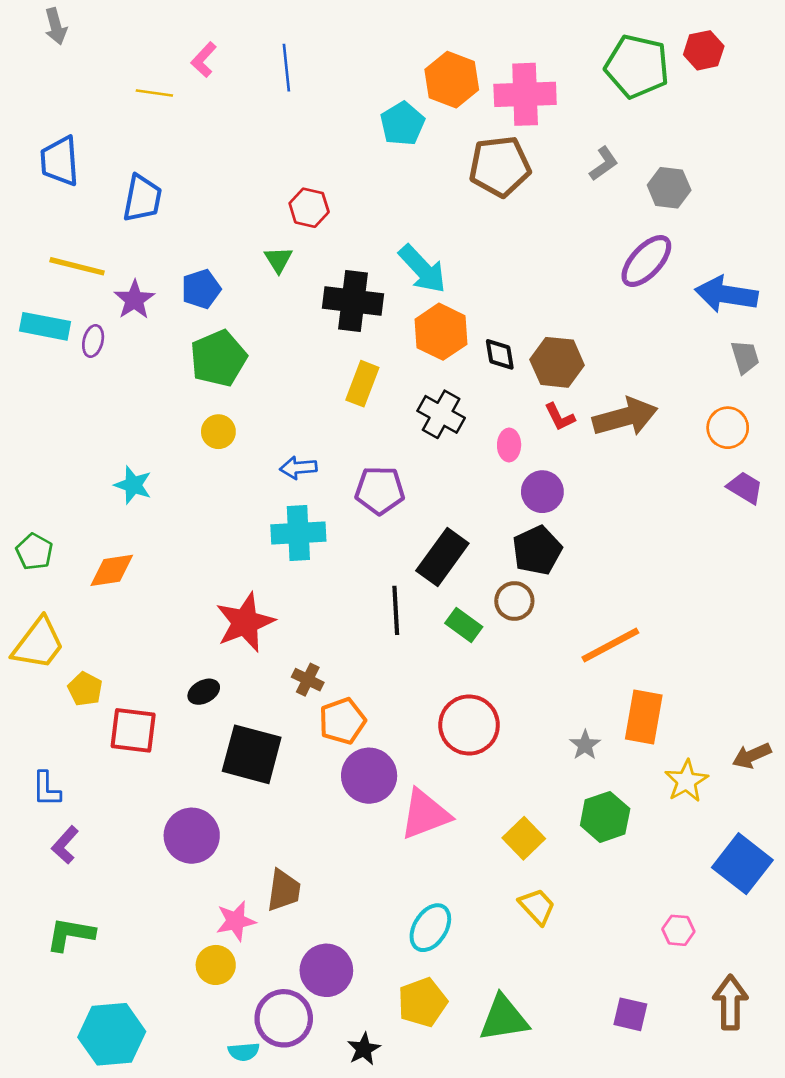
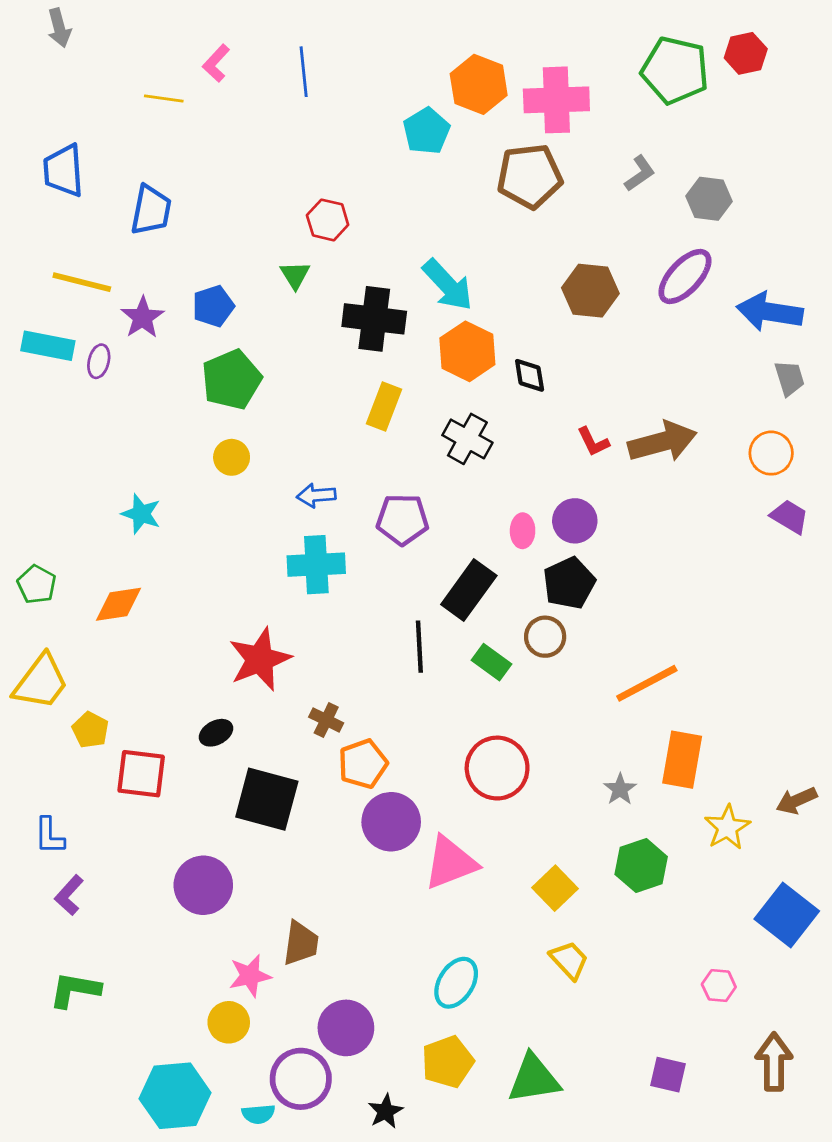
brown hexagon: (557, 362) -> (590, 291), moved
pink ellipse: (509, 445) -> (523, 531), moved
cyan hexagon: (112, 1034) -> (175, 1096), moved

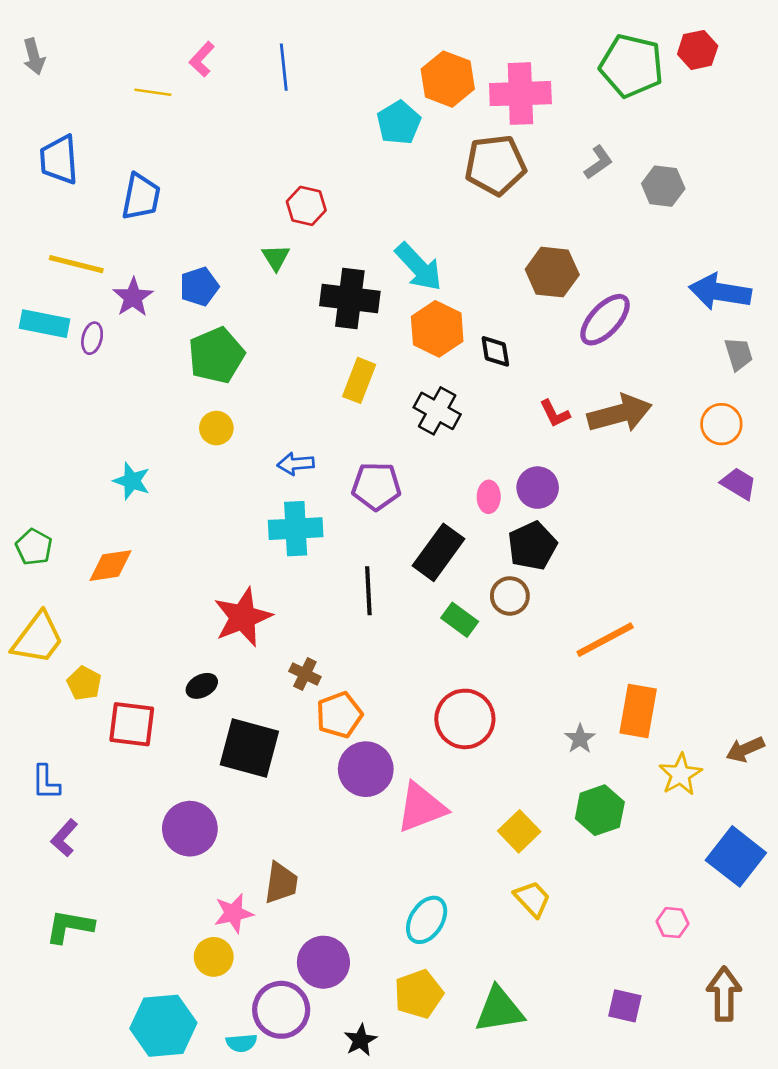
gray arrow: (59, 28) -> (34, 57), moved
purple ellipse: (685, 276) -> (605, 320), moved
black line: (419, 647) -> (368, 591), moved

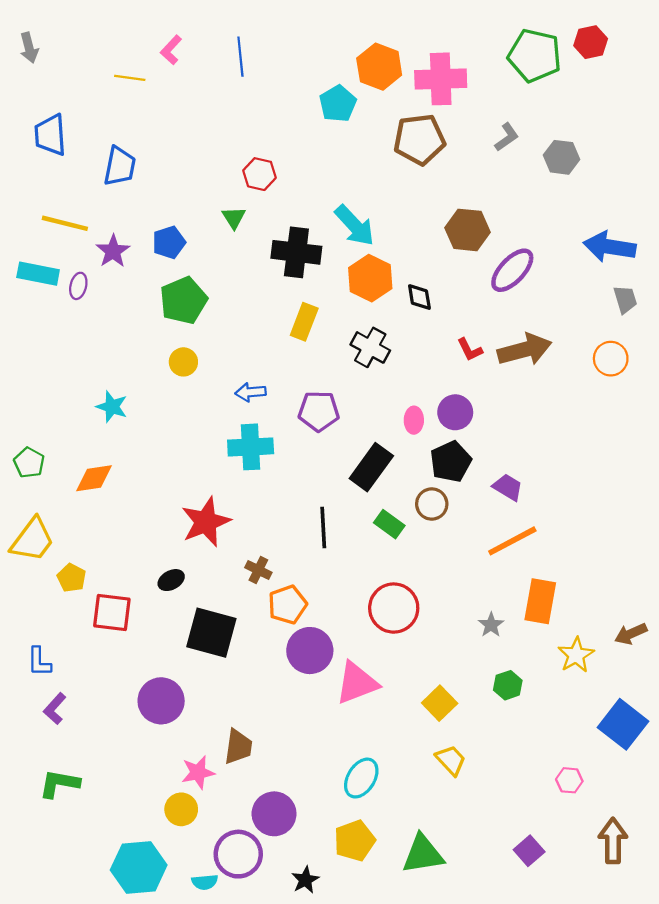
purple trapezoid: (739, 484) -> (508, 487), moved
black line: (368, 591) -> (323, 527), moved
green hexagon: (600, 810) -> (508, 685), size x0.7
purple square: (625, 1006) -> (529, 851), turned 36

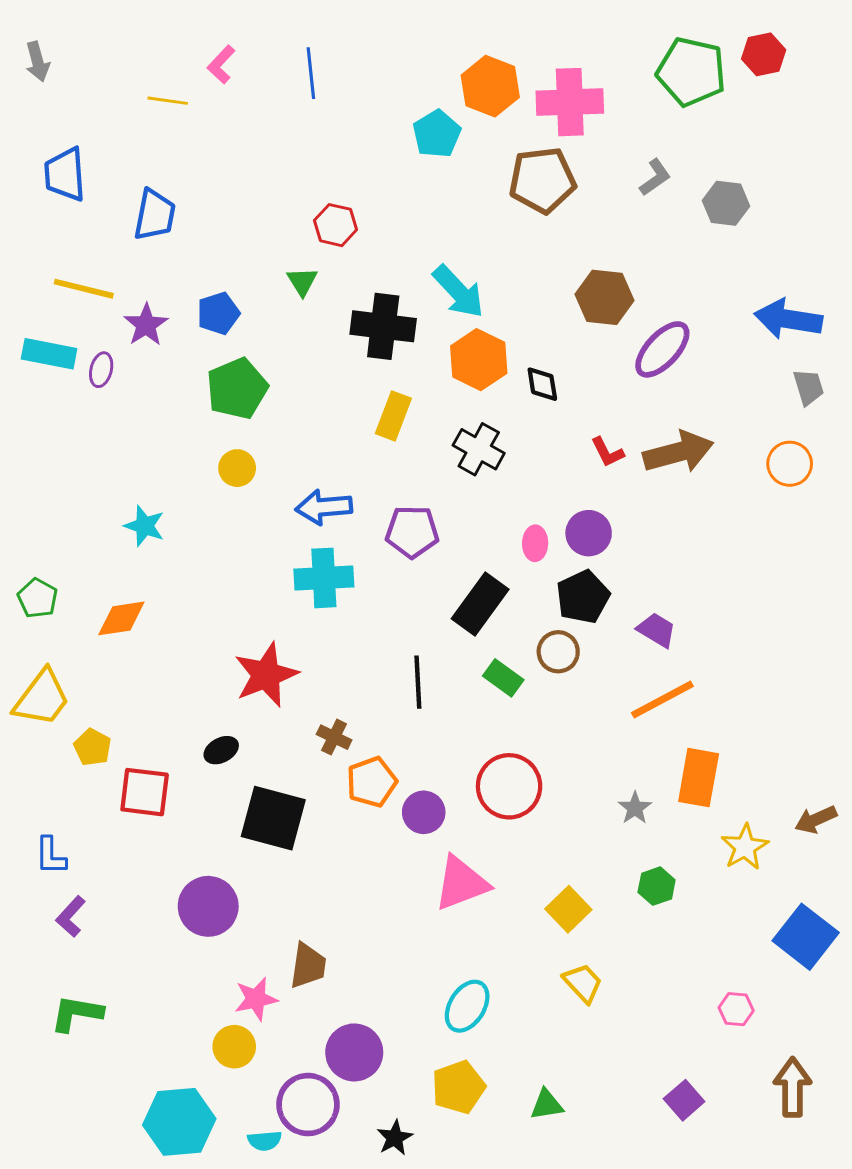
blue arrow: (251, 392) -> (324, 507), size x1.4
purple circle: (310, 651) -> (424, 812), moved, size x0.7
green triangle: (423, 854) -> (547, 1105), size x0.6

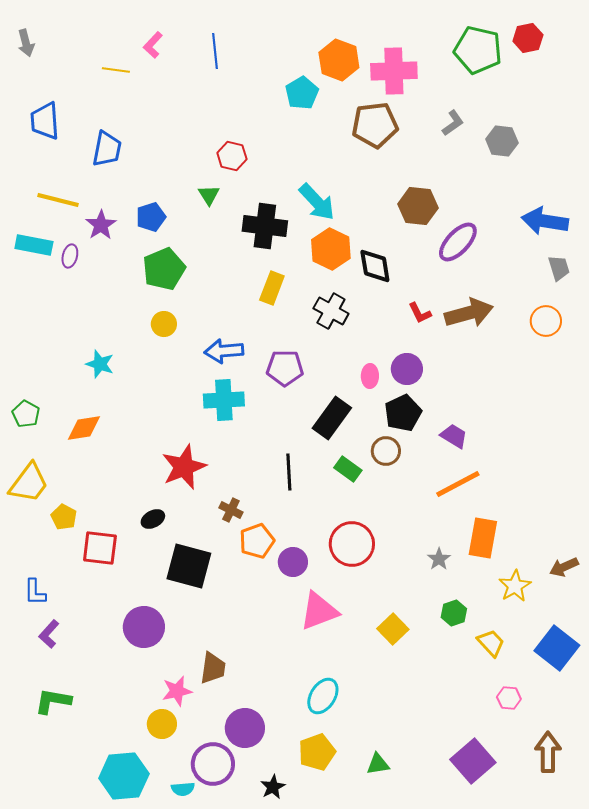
black diamond: (542, 384) -> (375, 266), size x1.4
yellow trapezoid: (583, 983) -> (491, 643), moved
purple square: (684, 1100) -> (473, 761), size x1.6

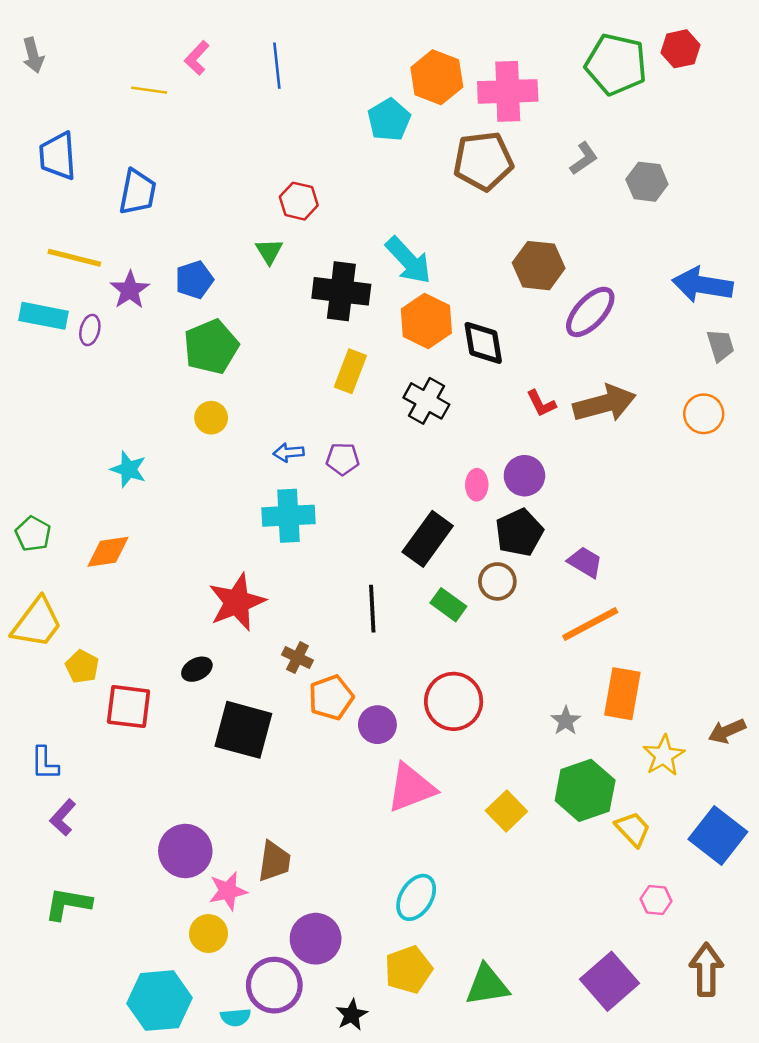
blue arrow: (224, 351) -> (288, 453), size x0.6
purple pentagon: (285, 368) -> (343, 459), moved, size x0.7
green hexagon: (454, 613) -> (585, 790), size x1.8
purple circle: (144, 627) -> (185, 851), moved
green triangle: (378, 764) -> (487, 985), size x1.5

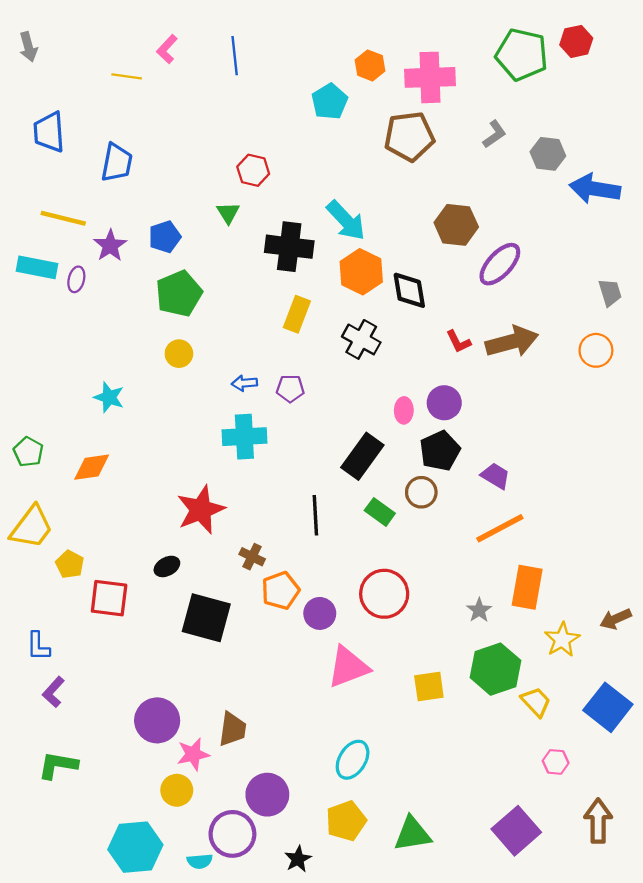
orange hexagon: (437, 77) -> (370, 65), size x0.7
blue arrow: (702, 285) -> (595, 189), moved
yellow square: (506, 811) -> (429, 687), turned 36

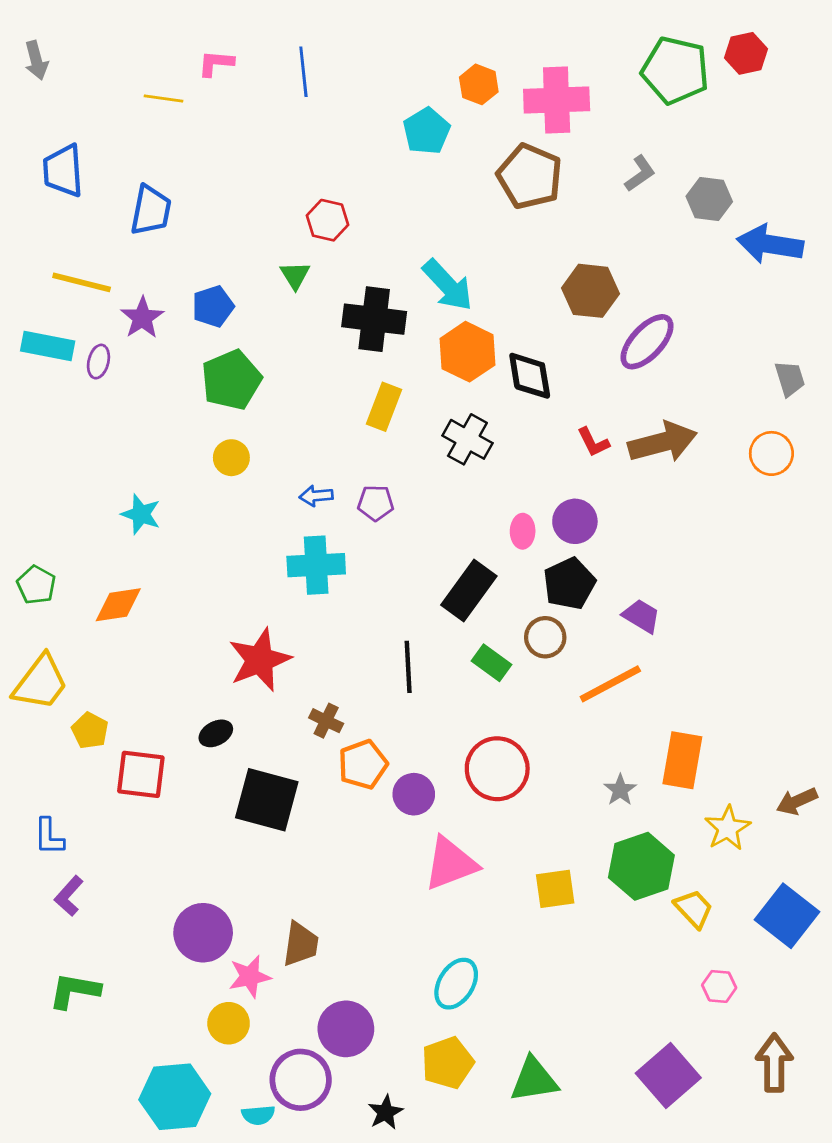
pink L-shape: (167, 49) -> (216, 63), turned 52
brown pentagon: (409, 136) -> (530, 176), turned 30
orange line: (500, 528) -> (610, 684), moved

